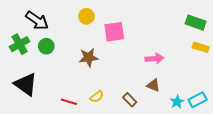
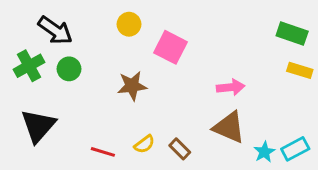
pink square: (114, 32) -> (171, 47), turned 35
black triangle: (26, 84) -> (38, 126), turned 35
brown triangle: (153, 85) -> (229, 127), size x1.6
brown rectangle: (130, 100) -> (180, 149), moved

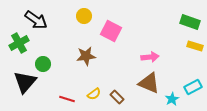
green circle: (69, 69) -> (43, 64), moved
cyan rectangle: (295, 149) -> (193, 87), moved

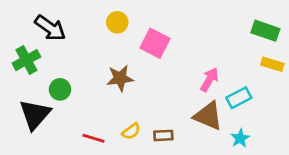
pink arrow: (150, 57) -> (209, 80), turned -54
cyan rectangle: (193, 87) -> (239, 98), moved
brown rectangle: (117, 97) -> (163, 135), turned -48

